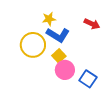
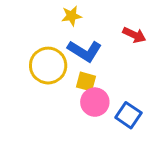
yellow star: (49, 19) -> (71, 16), moved
yellow square: (59, 56) -> (86, 82), turned -32

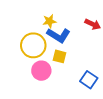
yellow star: (71, 16) -> (49, 21), moved
pink circle: (95, 102) -> (41, 71), moved

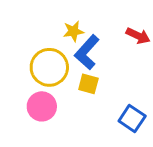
blue L-shape: (58, 35) -> (87, 52), turned 100
pink circle: (41, 71) -> (42, 106), moved

